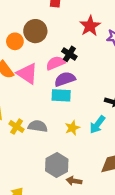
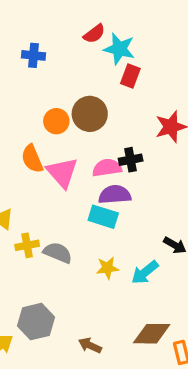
black cross: (69, 54) -> (131, 160), turned 32
yellow cross: (17, 127) -> (27, 245), turned 32
gray hexagon: (57, 165) -> (36, 322), moved

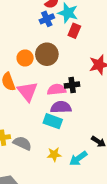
blue cross: (33, 55) -> (47, 19), moved, turned -32

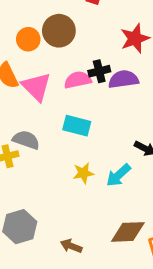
purple semicircle: (61, 107) -> (123, 79), moved
gray semicircle: (22, 143) -> (26, 140), moved

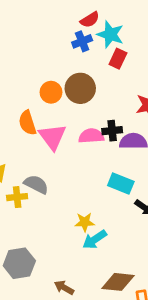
cyan rectangle: (77, 126) -> (121, 184), moved
cyan arrow: (118, 175) -> (95, 240), moved

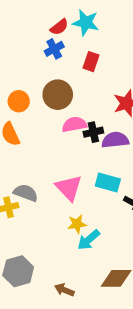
cyan star: (110, 34) -> (86, 23), moved
orange circle: (51, 92) -> (19, 101), moved
pink semicircle: (91, 136) -> (74, 124), moved
pink triangle: (52, 137) -> (69, 188), moved

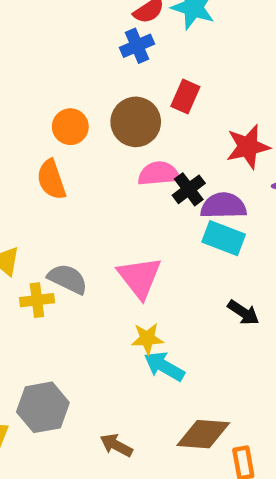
red rectangle: (91, 62) -> (185, 96), moved
black cross: (93, 132) -> (189, 189), turned -30
cyan rectangle: (108, 183) -> (224, 238), moved
cyan arrow: (89, 240) -> (164, 366), turned 65

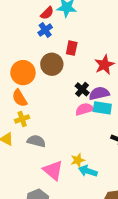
orange circle: (70, 127) -> (23, 73), size x1.5
pink semicircle: (159, 174) -> (85, 109), moved
pink triangle: (140, 277) -> (53, 170), moved
yellow cross: (37, 300) -> (22, 119), moved

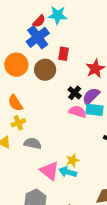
blue cross: (45, 30) -> (38, 37), size x1.6
orange circle: (23, 73) -> (16, 65), moved
purple semicircle: (99, 93) -> (91, 96), turned -30
pink semicircle: (85, 109) -> (78, 112), turned 36
cyan arrow: (88, 171) -> (68, 172), moved

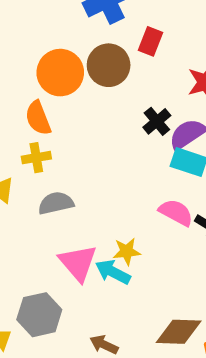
orange circle: (16, 65) -> (60, 73), moved
pink semicircle: (78, 112) -> (176, 212), moved
gray semicircle: (33, 143) -> (56, 203), turned -36

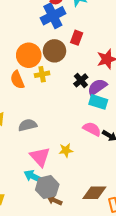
yellow cross: (36, 158) -> (42, 74), moved
cyan arrow: (113, 272) -> (33, 176), moved
gray hexagon: (39, 315) -> (47, 187), moved

